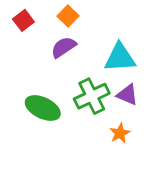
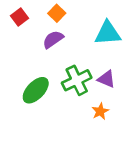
cyan triangle: (120, 58) -> (108, 33), moved
green ellipse: (43, 108) -> (36, 90), turned -72

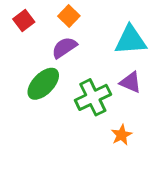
purple triangle: (106, 79) -> (131, 82), moved
green ellipse: (36, 90) -> (43, 84), moved

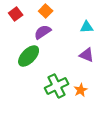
cyan triangle: (131, 40) -> (87, 27), size x0.6
green cross: (93, 97) -> (57, 86), moved

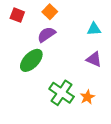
red square: (16, 14) -> (17, 15), turned -32
green cross: (57, 86) -> (62, 93), turned -30

